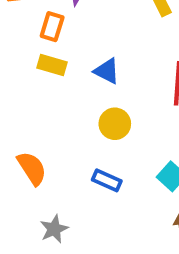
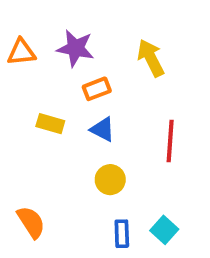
orange rectangle: (52, 27) -> (97, 89), moved, turned 52
blue rectangle: (107, 180) -> (122, 234), moved, turned 64

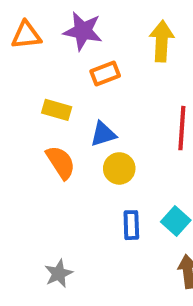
yellow arrow: (151, 58) -> (162, 41), turned 30
blue triangle: (102, 129) -> (103, 134), moved, turned -44
orange semicircle: (31, 222) -> (61, 162), moved

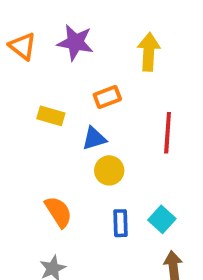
orange triangle: (26, 35) -> (23, 46), turned 44
orange rectangle: (105, 73) -> (107, 97), moved
orange semicircle: (61, 162) -> (58, 212), moved

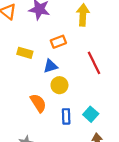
red line: (168, 133) -> (94, 63), turned -30
orange semicircle: (58, 212) -> (38, 103), moved

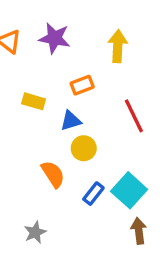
cyan square: (91, 114) -> (129, 190), size x1.5
blue rectangle: (66, 116) -> (93, 194), turned 40

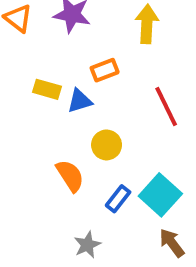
blue triangle: (71, 121) -> (80, 101), moved
brown arrow: (139, 231) -> (172, 243), turned -30
gray star: (35, 232) -> (87, 245), moved

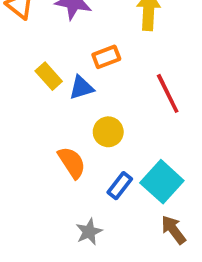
yellow rectangle: (47, 89) -> (49, 76), turned 32

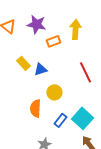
orange rectangle: (106, 57) -> (53, 41), moved
orange semicircle: (72, 163) -> (35, 108), turned -144

